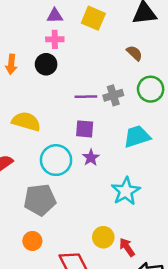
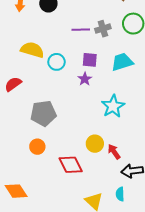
purple square: (85, 129) -> (90, 60), moved
cyan circle: (56, 160) -> (56, 62), moved, size x0.7

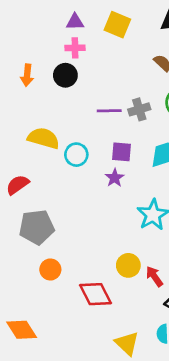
gray pentagon: (43, 113) -> (37, 227), moved

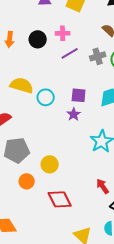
pink cross: (75, 48) -> (63, 33), moved
gray cross: (139, 109) -> (98, 56), moved
purple line: (109, 111) -> (70, 53), moved, turned -30
yellow circle: (128, 265) -> (50, 164), moved

